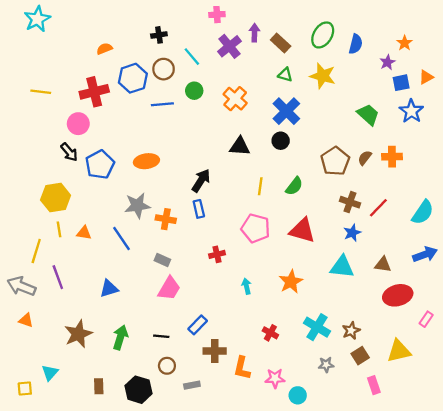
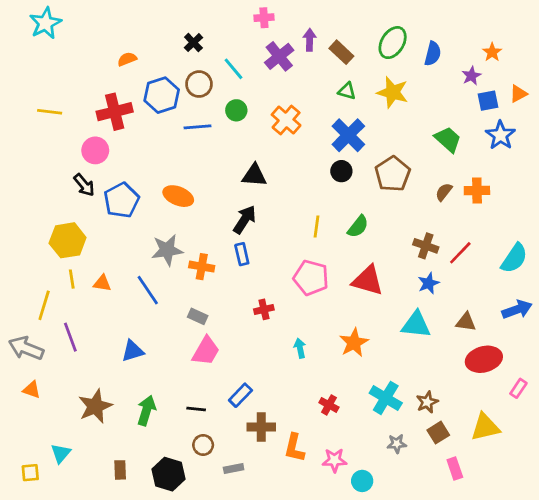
black cross: (159, 35) -> (193, 43), turned -35
black triangle: (240, 146) -> (254, 175), moved
orange ellipse: (146, 161) -> (178, 196), turned 30
brown pentagon: (335, 161) -> (393, 174), moved

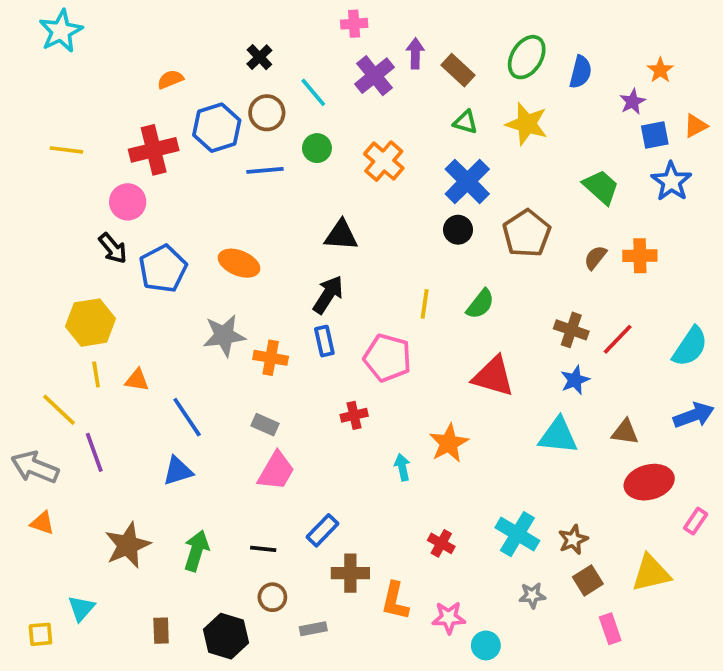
pink pentagon: (311, 278) -> (387, 358), moved
blue line: (148, 290) -> (187, 417), moved
yellow line: (44, 305) -> (59, 410), turned -64
orange star: (354, 343) -> (449, 443), moved

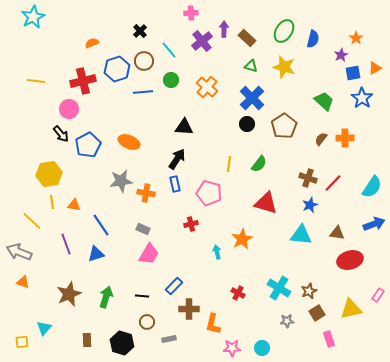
purple line: (94, 452) -> (66, 244), moved
pink rectangle: (696, 521) -> (378, 295), moved
pink star: (449, 618) -> (232, 348), moved

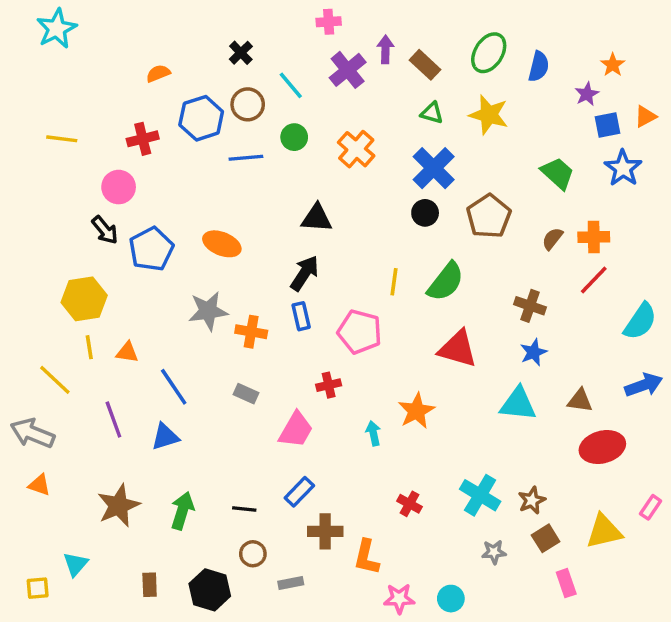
red cross: (83, 81) -> (143, 139), size x0.7
green semicircle: (259, 164) -> (446, 282), size x1.4
red line: (333, 183) -> (594, 280), moved
pink trapezoid: (149, 254) -> (296, 430), moved

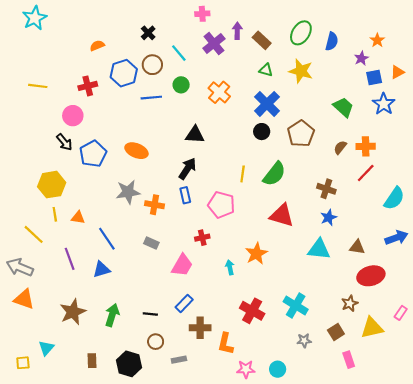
orange triangle: (39, 485) -> (24, 299), size x1.5
brown star: (532, 500) -> (350, 303), moved
red cross: (410, 504) -> (252, 311), size x1.6

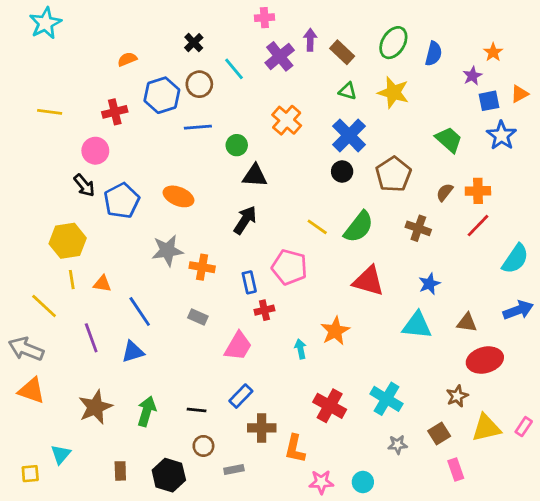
green circle: (181, 85) -> (237, 145), moved
yellow line: (243, 174) -> (317, 227), turned -63
brown cross: (326, 189) -> (418, 228), moved
blue rectangle: (185, 195) -> (249, 282), moved
pink rectangle: (401, 313) -> (524, 427), moved

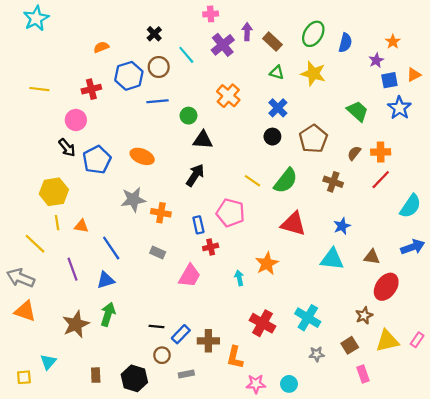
blue cross: (349, 135) -> (278, 108), size x0.7
red ellipse: (485, 360) -> (386, 287), turned -40
blue rectangle: (241, 396) -> (181, 334), moved
green arrow: (147, 411) -> (108, 314), moved

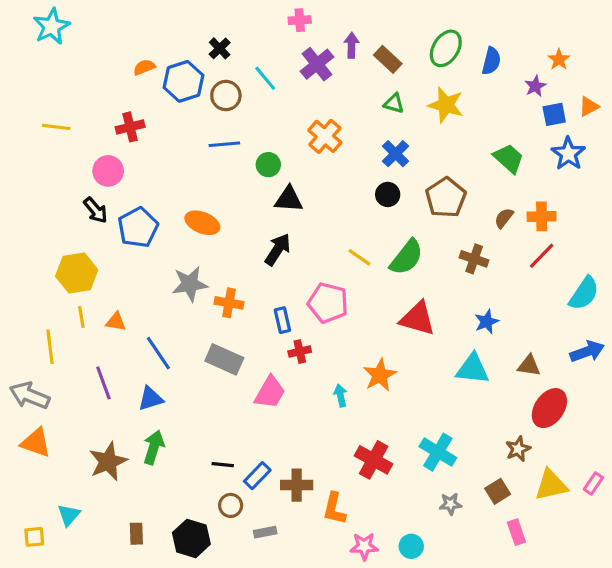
blue hexagon: (129, 76) -> (183, 81), moved
yellow line: (35, 244) -> (50, 347), turned 40
gray rectangle: (158, 253) -> (224, 359), size x1.6

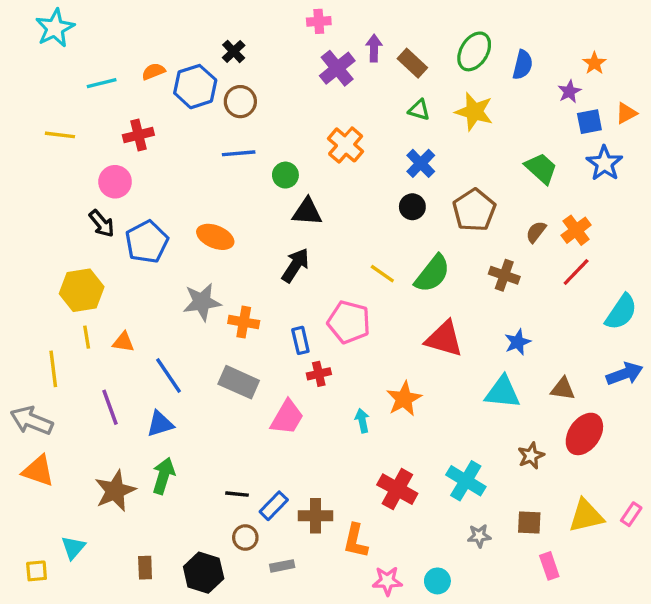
cyan line: (265, 78) -> (102, 83), moved, turned -64
orange cross: (542, 216) -> (576, 230), turned -36
brown star: (518, 449) -> (531, 456), moved
brown square: (498, 491) -> (529, 522), turned 35

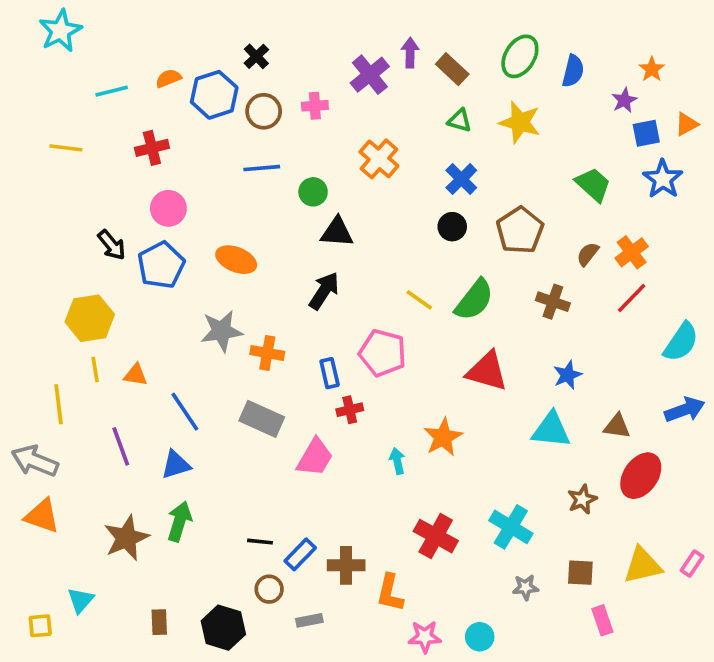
pink cross: (319, 21) -> (315, 106), moved
pink circle: (115, 182) -> (168, 208), moved

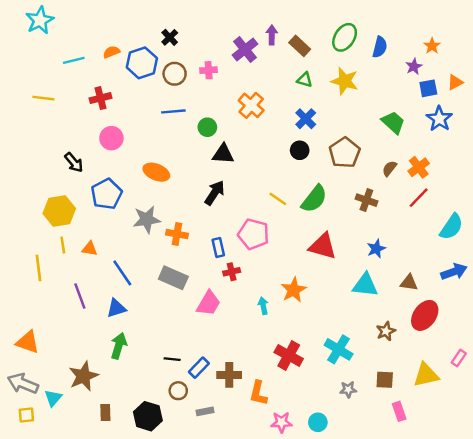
blue pentagon: (161, 265) -> (107, 194), moved
gray arrow: (35, 461) -> (23, 383), moved
brown star: (126, 538) -> (83, 376), moved
pink rectangle: (692, 564) -> (459, 358), moved

